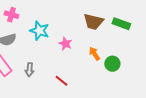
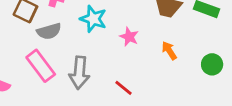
green circle: (112, 64) -> (212, 64), moved
gray arrow: (29, 70) -> (79, 73), size x1.6

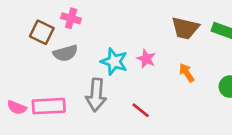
cyan star: (93, 19) -> (114, 62), moved
pink rectangle: (41, 66) -> (49, 106), moved, turned -56

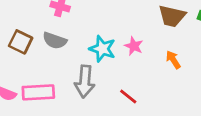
brown square: (42, 32) -> (21, 42), moved
gray semicircle: (65, 53) -> (55, 41), turned 35

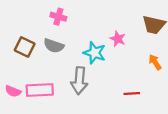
pink star: (134, 46) -> (118, 39), moved
red line: (128, 96) -> (132, 93), moved, turned -42

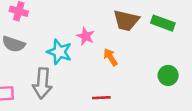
orange arrow: (155, 62) -> (110, 57), moved

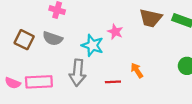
orange arrow: (110, 57) -> (137, 70), moved
red line: (101, 98) -> (113, 82), moved

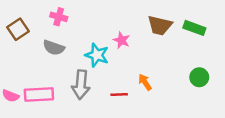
brown square: (24, 40) -> (18, 29), moved, turned 30

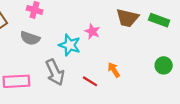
gray arrow: (81, 85) -> (55, 72), turned -30
red line: (119, 95) -> (90, 81), turned 35

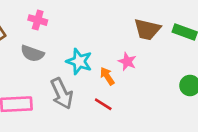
pink star: (92, 31) -> (127, 61), moved
orange arrow: (114, 70) -> (107, 76), moved

